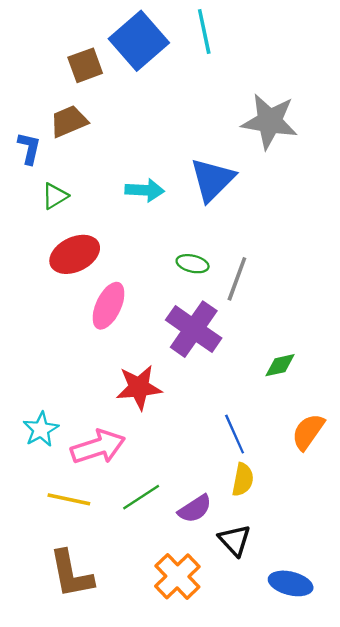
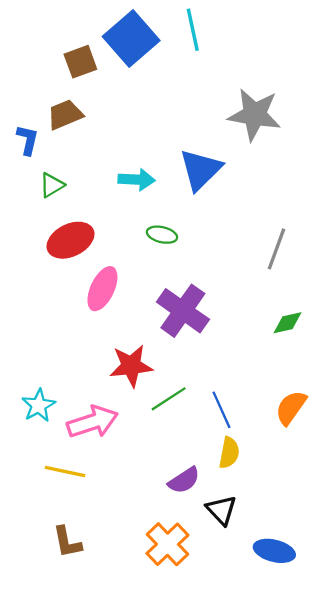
green ellipse: (193, 264) -> (162, 235), moved
gray line: (237, 279) -> (277, 249), moved
green diamond: (280, 365) -> (288, 323), moved
green line: (141, 497) -> (169, 399), moved
brown L-shape: (71, 574) -> (67, 542), size x0.7

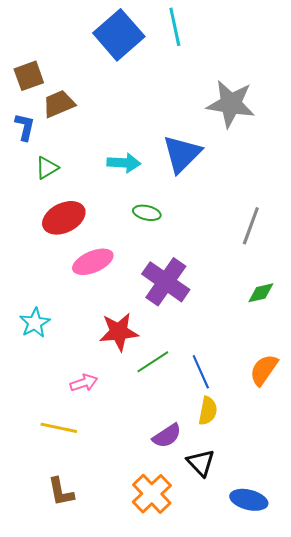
brown square: (80, 62) -> (29, 76), moved
pink ellipse: (102, 289) -> (93, 262), turned 42
cyan star: (39, 405) -> (35, 323), moved
pink arrow: (93, 422) -> (84, 383), size x0.6

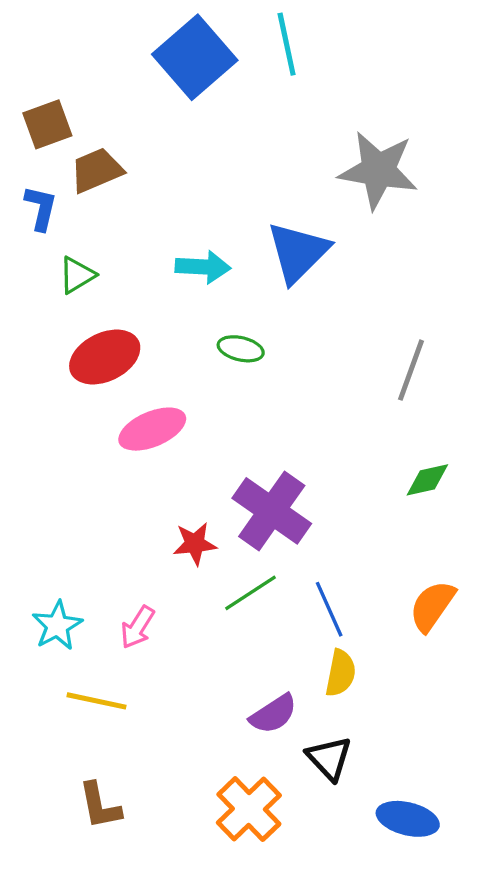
purple cross: (166, 282) -> (272, 511), moved
cyan star: (35, 323) -> (57, 626), moved
red star: (119, 332) -> (195, 544), size x0.7
pink arrow: (84, 383) -> (137, 627), turned 140

